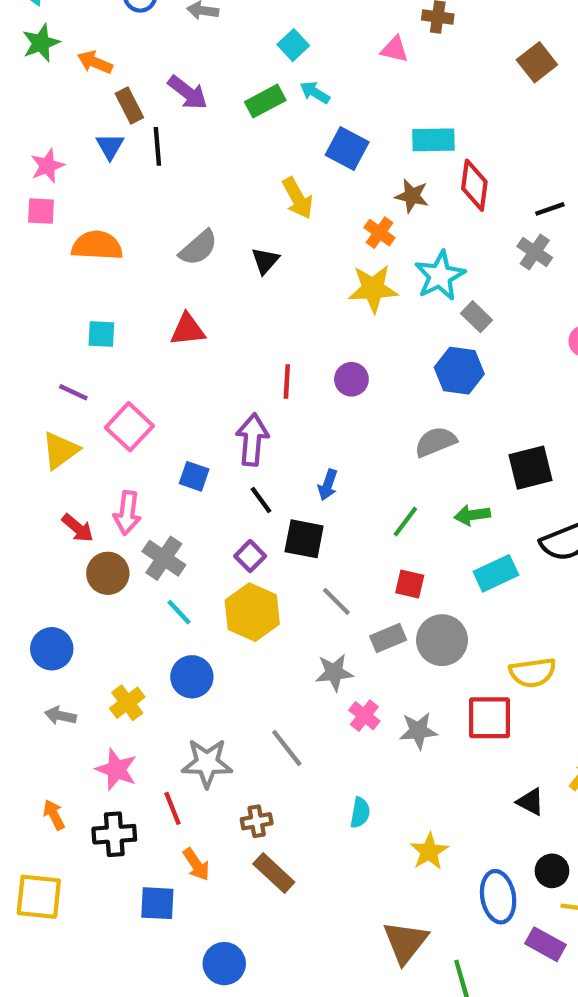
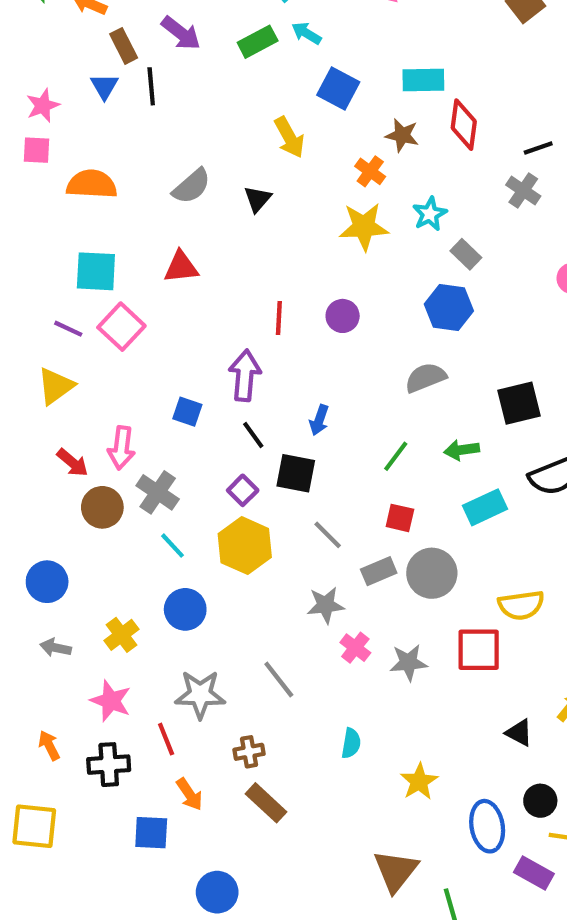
cyan star: (440, 276) -> (430, 214), size x0.7
cyan square: (101, 334) -> (96, 271), size x1.5
pink square: (129, 427) -> (121, 327), moved

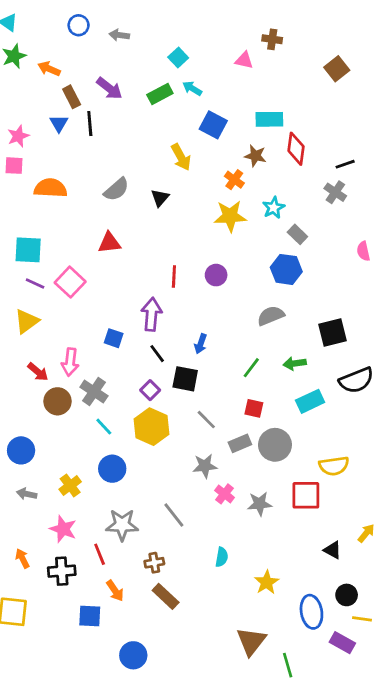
cyan square: (96, 271) -> (28, 250), moved

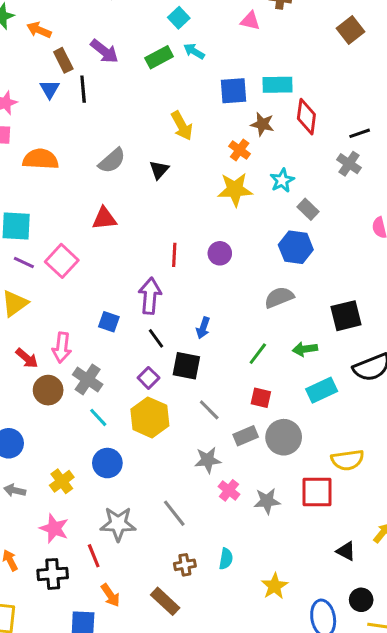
blue square: (213, 125) -> (233, 91), moved, turned -32
brown cross: (154, 563) -> (185, 565), moved

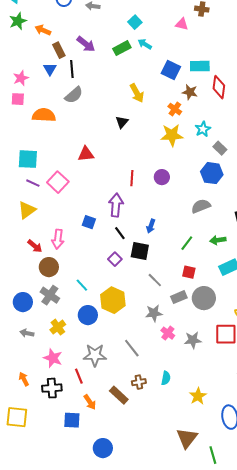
blue square: (233, 91) -> (171, 70), turned 30
gray semicircle: (112, 161) -> (74, 95), moved
gray cross: (88, 379) -> (50, 295), moved
yellow hexagon: (150, 417) -> (113, 300), moved
brown rectangle: (165, 601) -> (119, 395), moved

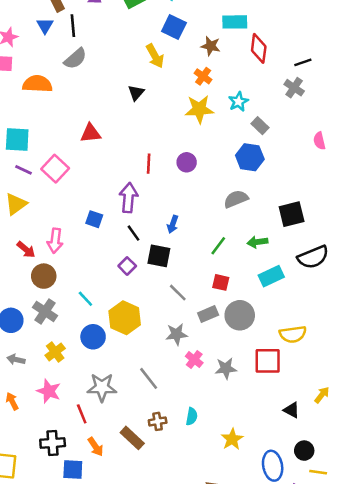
blue square: (171, 70) -> (174, 27), moved
brown star: (190, 92) -> (211, 46), moved
orange arrow: (24, 379) -> (12, 401), moved
black cross: (52, 388) -> (53, 443), moved

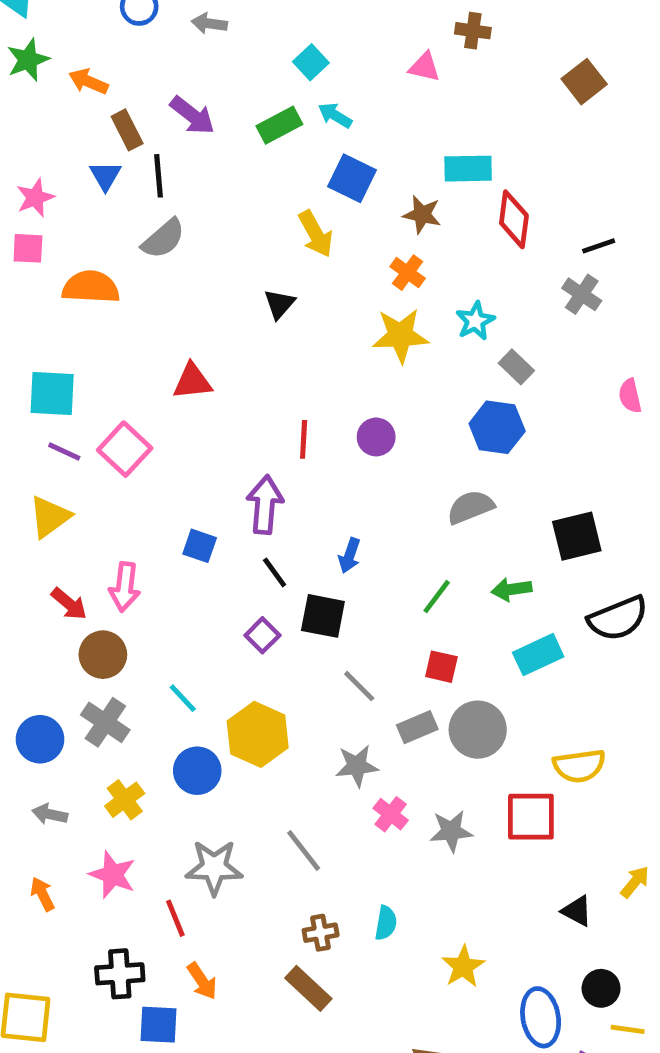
brown rectangle: (132, 438) -> (308, 988), moved

